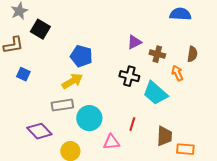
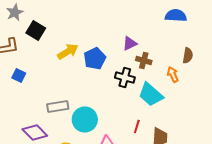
brown cross: (157, 54) -> (144, 60), moved
blue pentagon: (81, 56) -> (95, 58), moved, turned 30
yellow arrow: (72, 81) -> (68, 52), moved
red line: (132, 124) -> (137, 126), moved

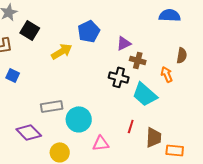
blue pentagon: (95, 58) -> (89, 31), moved

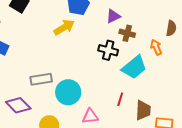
yellow arrow: (62, 51) -> (64, 27), moved
cyan trapezoid: (145, 94) -> (134, 67), turned -80

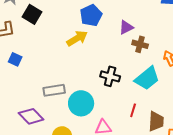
black cross: (108, 50) -> (110, 76), moved

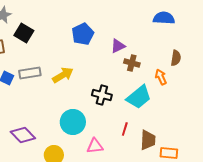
yellow arrow: (77, 38) -> (63, 75), moved
gray rectangle: (54, 90) -> (30, 73), moved

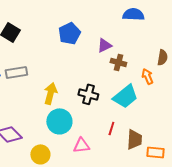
blue semicircle: (164, 18) -> (133, 14), moved
yellow arrow: (63, 75) -> (50, 93), moved, turned -45

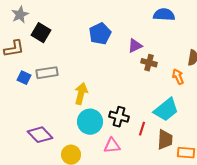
black cross: (88, 94) -> (119, 117), moved
cyan trapezoid: (125, 96) -> (166, 110), moved

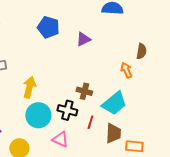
blue pentagon: (100, 34) -> (48, 27), turned -30
brown cross: (149, 63) -> (84, 91), moved
pink triangle: (112, 146) -> (60, 139), turned 30

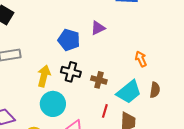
blue pentagon: (48, 27) -> (69, 40), moved
brown semicircle: (141, 51) -> (155, 90), moved
black cross: (67, 110) -> (71, 72), moved

